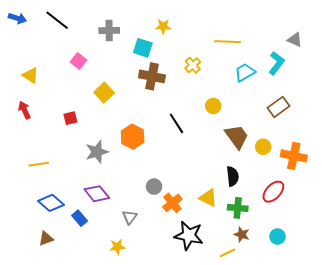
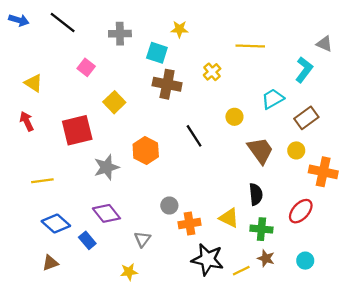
cyan trapezoid: (245, 72) -> (273, 99), moved
red square: (70, 118) -> (77, 130), size x2.0
yellow circle: (263, 147) -> (296, 150), moved
orange cross: (172, 203) -> (190, 223), turned 30
yellow line: (227, 253) -> (241, 271), moved

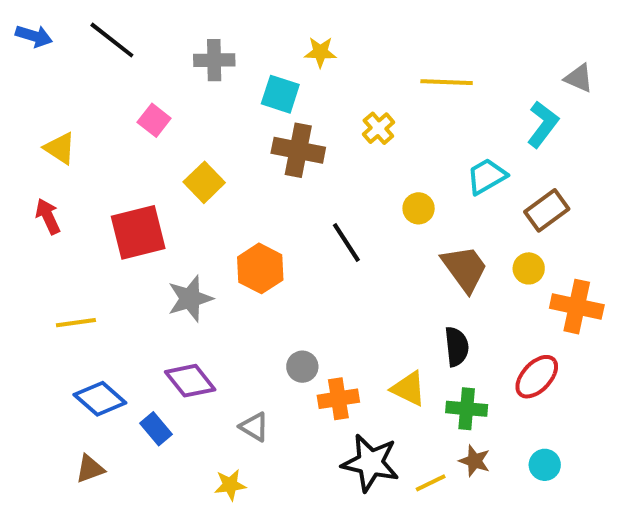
gray triangle: (142, 239) -> (254, 427), turned -36

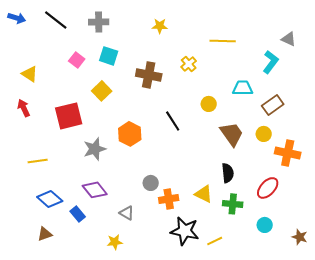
gray cross: (214, 60) -> (99, 22), moved
cyan square: (280, 94) -> (109, 56), moved
cyan trapezoid: (487, 176) -> (243, 88), turned 30
brown star: (475, 461) -> (300, 237), moved
cyan circle: (545, 465) -> (265, 225), moved

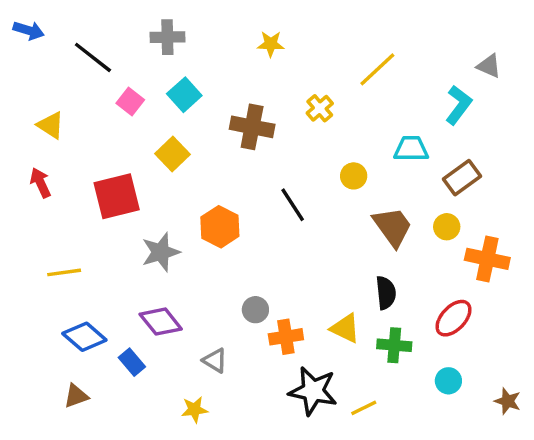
black line: (56, 20) -> (93, 57), moved
yellow line: (223, 41) -> (377, 69), turned -45
cyan square: (109, 56) -> (184, 95), turned 30

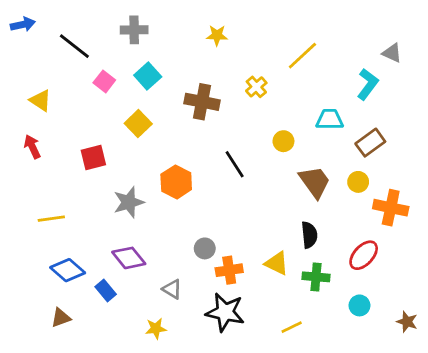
blue arrow: (29, 30) -> (23, 24), turned -30
red square: (117, 196) -> (93, 157), size x0.7
black star: (313, 391) -> (225, 312), moved

